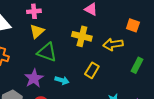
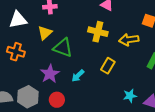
yellow triangle: (37, 31) -> (45, 33), moved
cyan arrow: (62, 80) -> (78, 76), turned 120

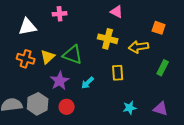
yellow triangle: (45, 33) -> (48, 57), moved
yellow rectangle: (108, 66) -> (118, 73), turned -35
cyan star: (130, 96) -> (130, 108), moved

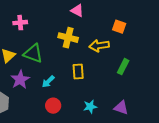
pink cross: (60, 14) -> (20, 23), moved
red circle: (67, 107) -> (53, 106), moved

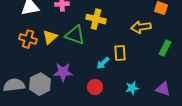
yellow cross: (68, 38) -> (96, 19), moved
purple star: (20, 80) -> (63, 72), moved, turned 30
cyan arrow: (48, 82) -> (103, 63), moved

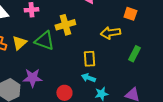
yellow cross: (96, 19) -> (65, 25), turned -30
cyan arrow: (103, 63) -> (88, 78), moved, turned 64

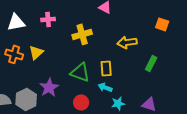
orange square: (130, 14) -> (162, 24), moved
green triangle: (44, 41) -> (80, 72), moved
purple star: (32, 78) -> (49, 87), turned -30

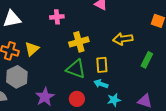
pink cross: (48, 19) -> (57, 17), moved
yellow cross: (82, 34) -> (79, 42), moved
purple star: (49, 87) -> (45, 97), moved
gray hexagon: (26, 99) -> (17, 77), moved

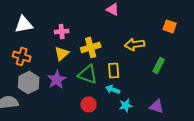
pink cross: (57, 17) -> (62, 31), moved
yellow triangle: (32, 49) -> (62, 53), moved
purple star: (45, 97) -> (57, 79), moved

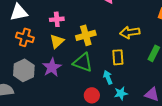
orange cross: (22, 56) -> (25, 37), moved
yellow rectangle: (114, 70) -> (118, 57), moved
cyan arrow: (113, 89) -> (108, 77), turned 48
red circle: (89, 104) -> (92, 95), moved

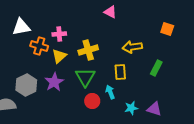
orange cross: (25, 37) -> (39, 46), moved
green triangle: (83, 62) -> (85, 77), turned 40
cyan star: (121, 93) -> (131, 108), moved
red circle: (92, 95) -> (92, 101), moved

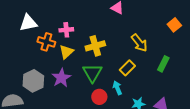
orange square: (167, 29) -> (174, 25), turned 32
yellow arrow: (132, 47) -> (139, 43), turned -120
yellow rectangle: (120, 72) -> (127, 68), turned 49

